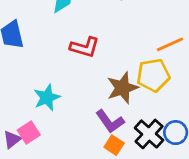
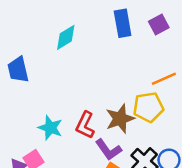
red L-shape: (85, 47) -> (85, 125), moved, turned 100
cyan star: (47, 98) -> (50, 128), turned -30

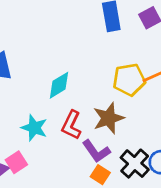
cyan diamond: (66, 37) -> (59, 85), moved
yellow pentagon: (148, 107) -> (129, 80), moved

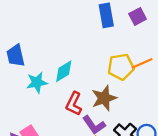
cyan star: (34, 128) -> (37, 82), moved, turned -30

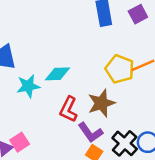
yellow pentagon: (121, 67) -> (120, 69), turned 30
cyan diamond: (64, 71) -> (57, 74), turned 30

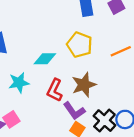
yellow pentagon: (120, 69) -> (80, 45), moved
cyan star: (28, 86) -> (19, 83), moved

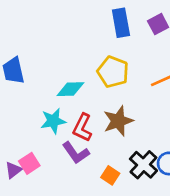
cyan star: (19, 83) -> (53, 121), moved
purple L-shape: (74, 111) -> (76, 153), moved

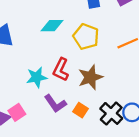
cyan diamond: (70, 89) -> (52, 26), moved
red L-shape: (82, 128) -> (61, 70), moved
orange square: (110, 175) -> (81, 110), moved

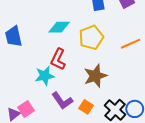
yellow pentagon: (86, 37) -> (91, 37), turned 30
red L-shape: (61, 70) -> (58, 59), moved

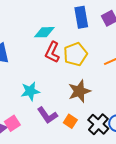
cyan diamond: (59, 27) -> (44, 32), moved
red L-shape: (58, 59) -> (52, 52), moved

